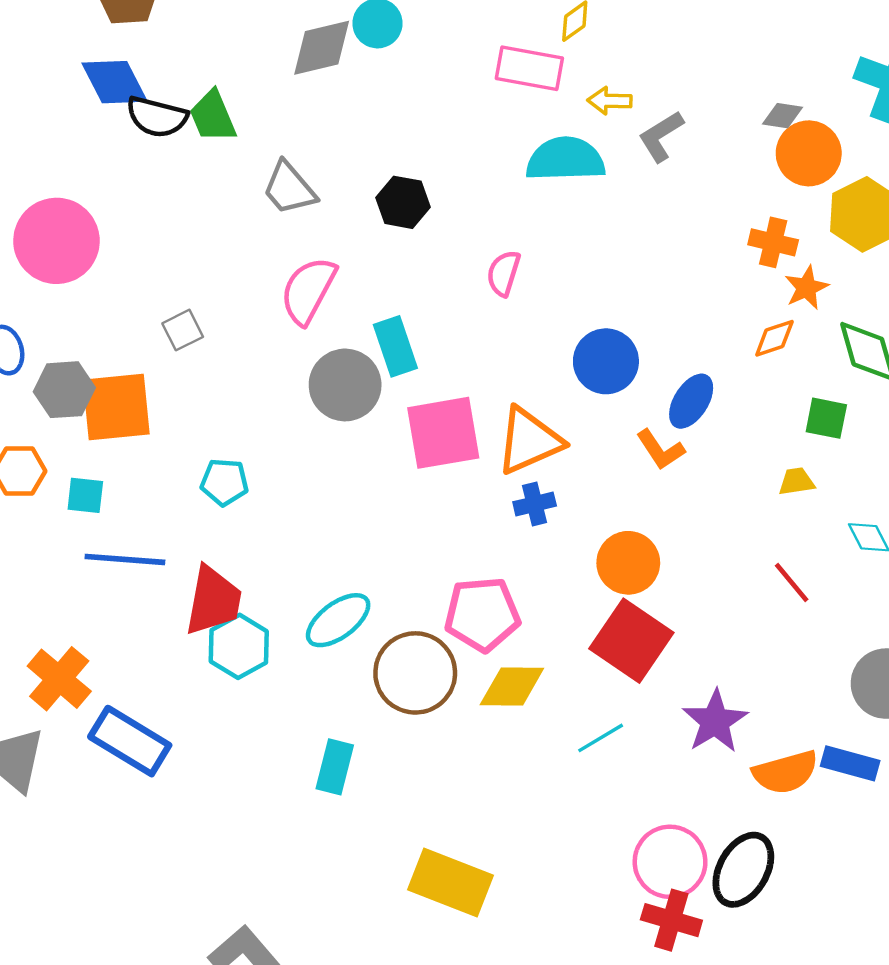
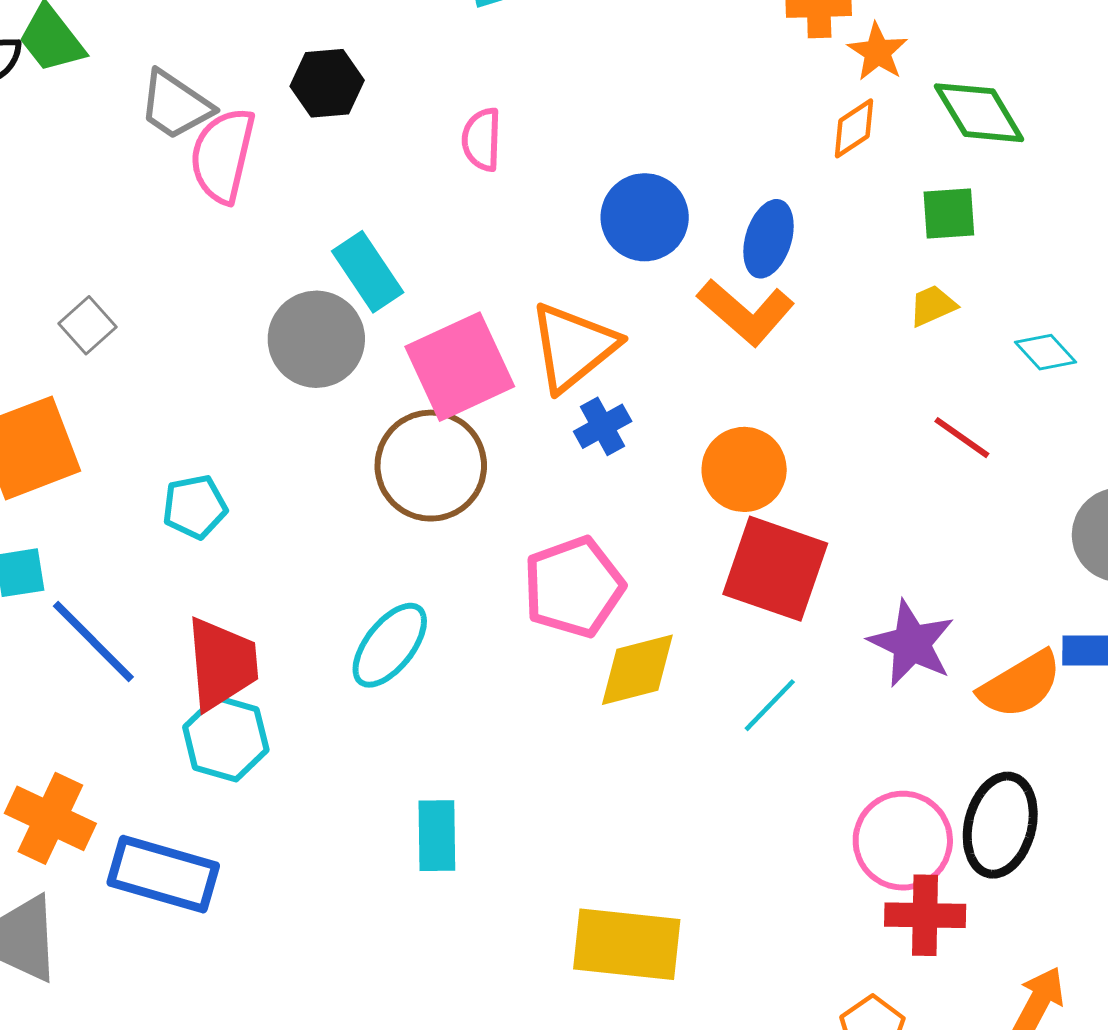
pink semicircle: (308, 290) -> (223, 155), moved
orange L-shape: (660, 450) -> (746, 312), size x1.4
blue line: (125, 559) -> (93, 641), turned 56
cyan hexagon: (239, 646) -> (226, 739), moved
brown circle: (415, 673) -> (431, 466), moved

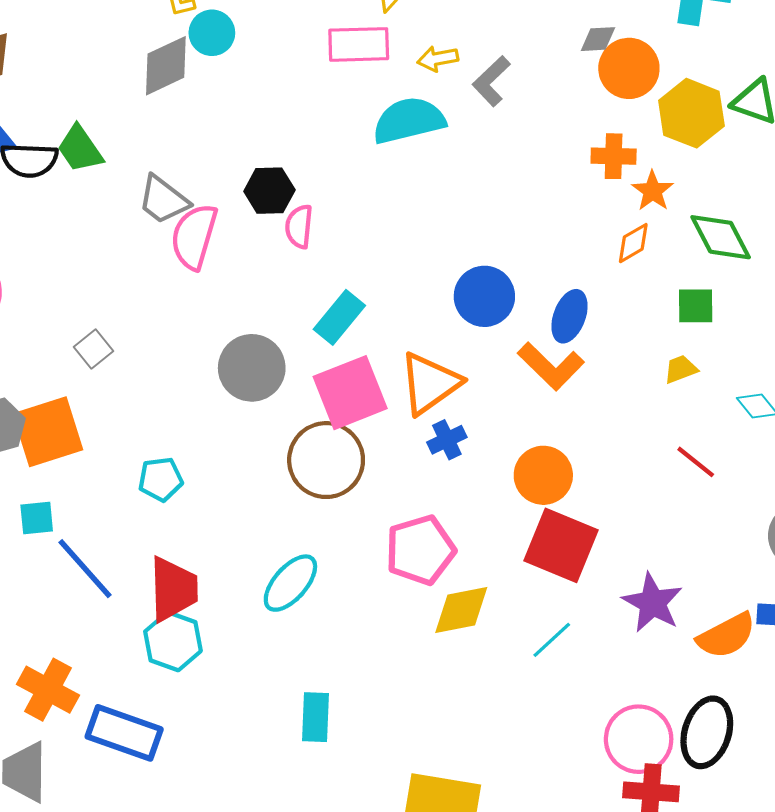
pink semicircle: (482, 139) -> (299, 227), moved
cyan rectangle: (368, 272) -> (339, 317), moved, turned 70

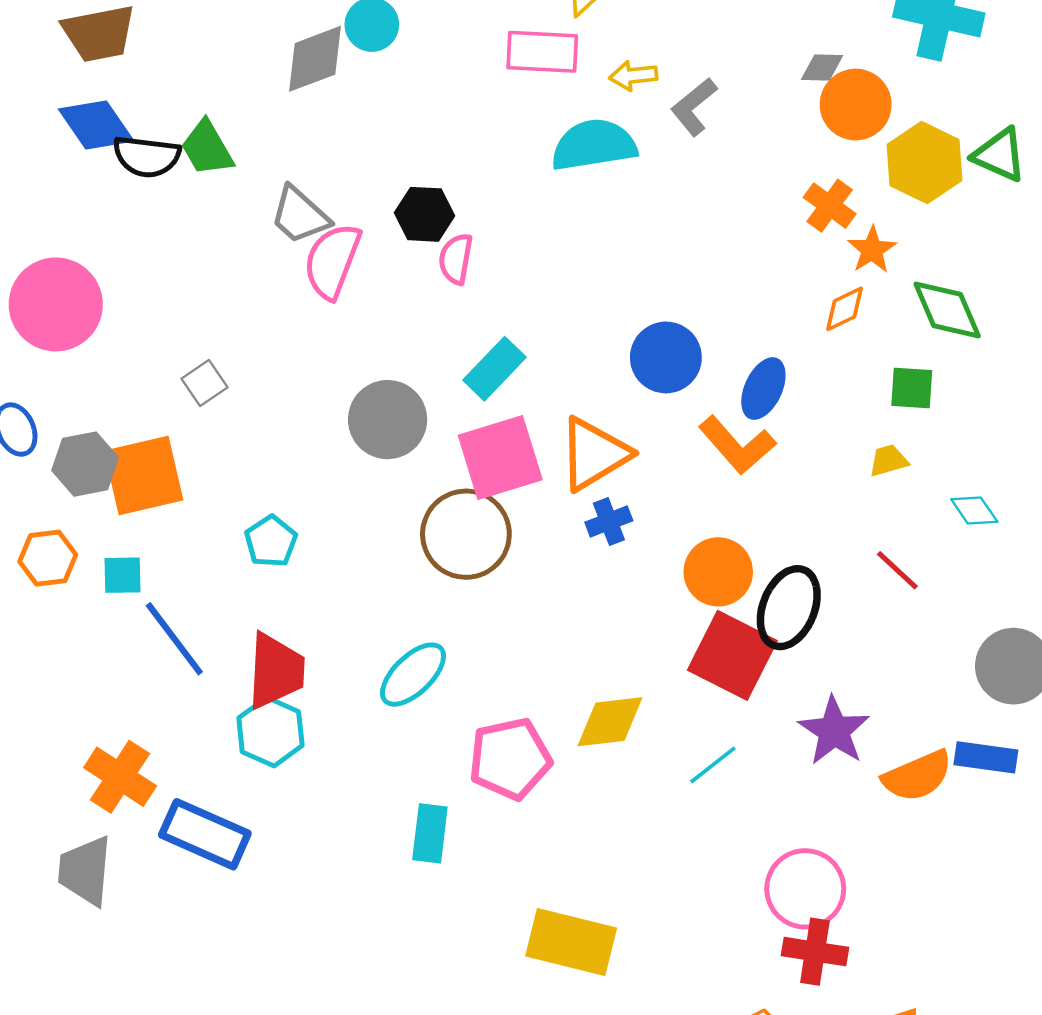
orange cross: (614, 156) -> (830, 206), turned 30
cyan pentagon: (161, 479) -> (271, 541), turned -30
pink pentagon: (420, 550) -> (510, 759), moved
black ellipse: (707, 732) -> (789, 608), moved

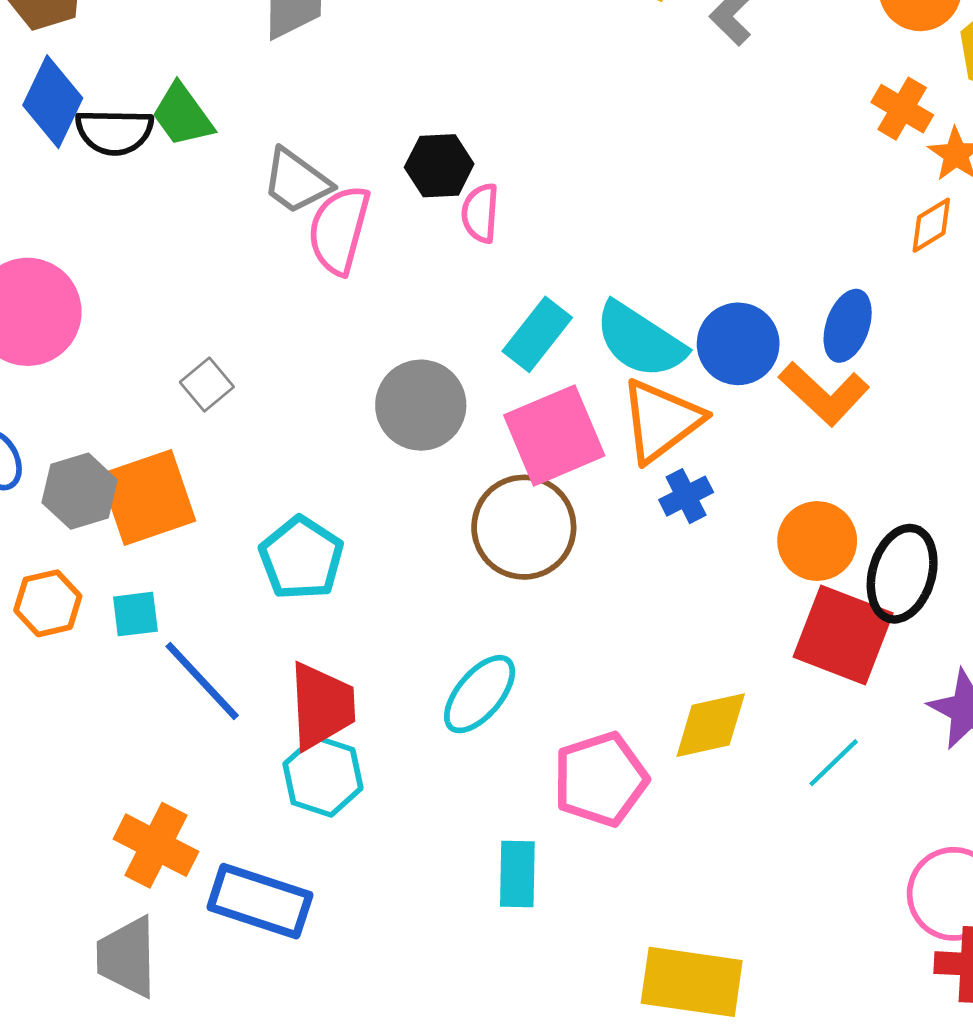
blue diamond: (96, 125) -> (53, 102), turned 66
cyan semicircle: (594, 145) -> (640, 340), moved, turned -132
blue circle: (666, 357) -> (738, 344), moved
cyan pentagon: (271, 541) -> (301, 558), size x1.4

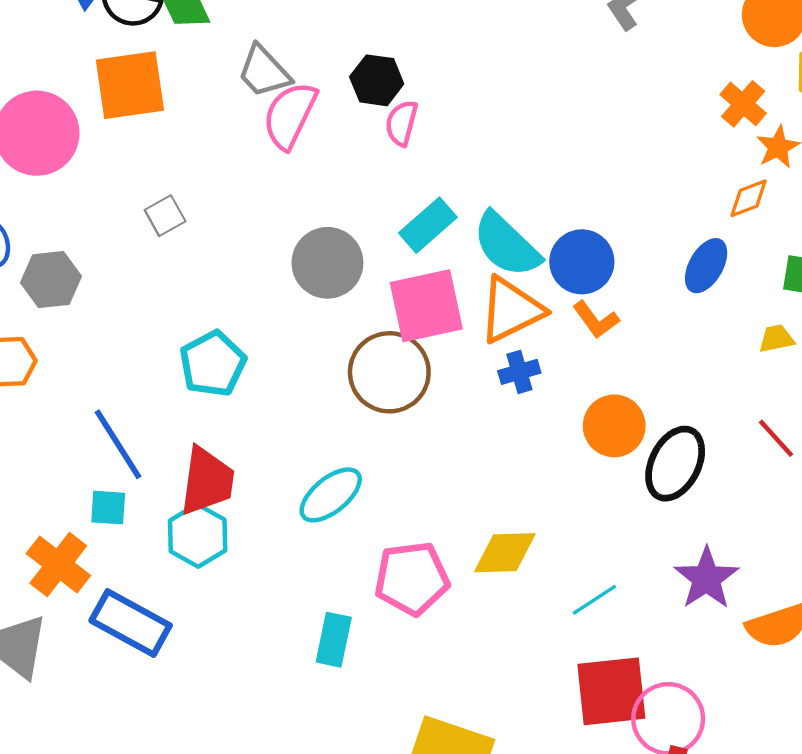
blue ellipse: (848, 326) -> (706, 266), moved
orange L-shape: (824, 394) -> (596, 320), moved, size x0.7
orange square: (148, 497) -> (130, 85), moved
cyan square: (135, 614) -> (108, 508), moved
red square: (843, 635) -> (611, 691), moved, turned -38

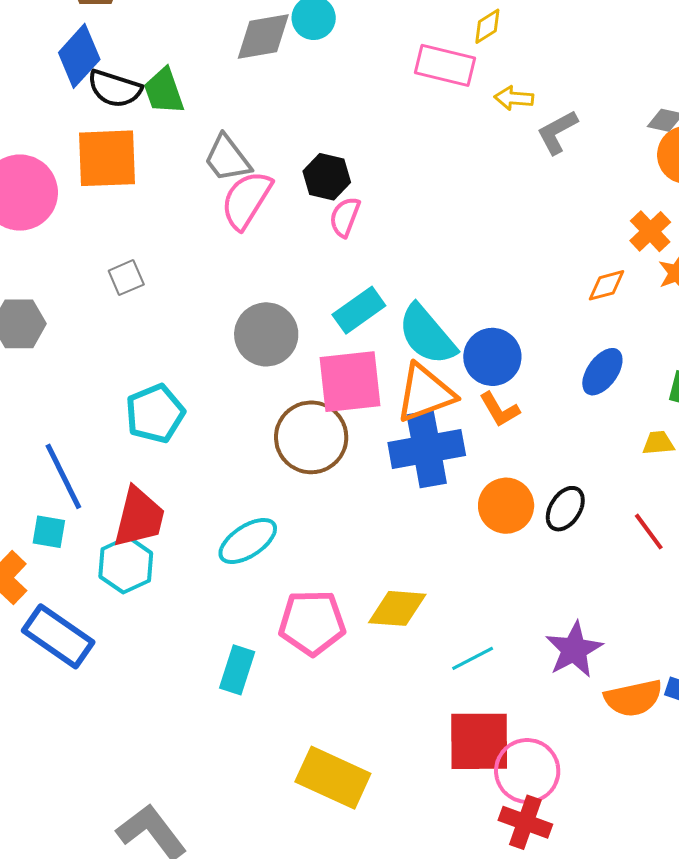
orange diamond: (749, 198) -> (607, 285), moved
blue cross: (519, 372) -> (427, 449), size x2.0
black ellipse: (675, 464) -> (565, 509), moved, size x0.7

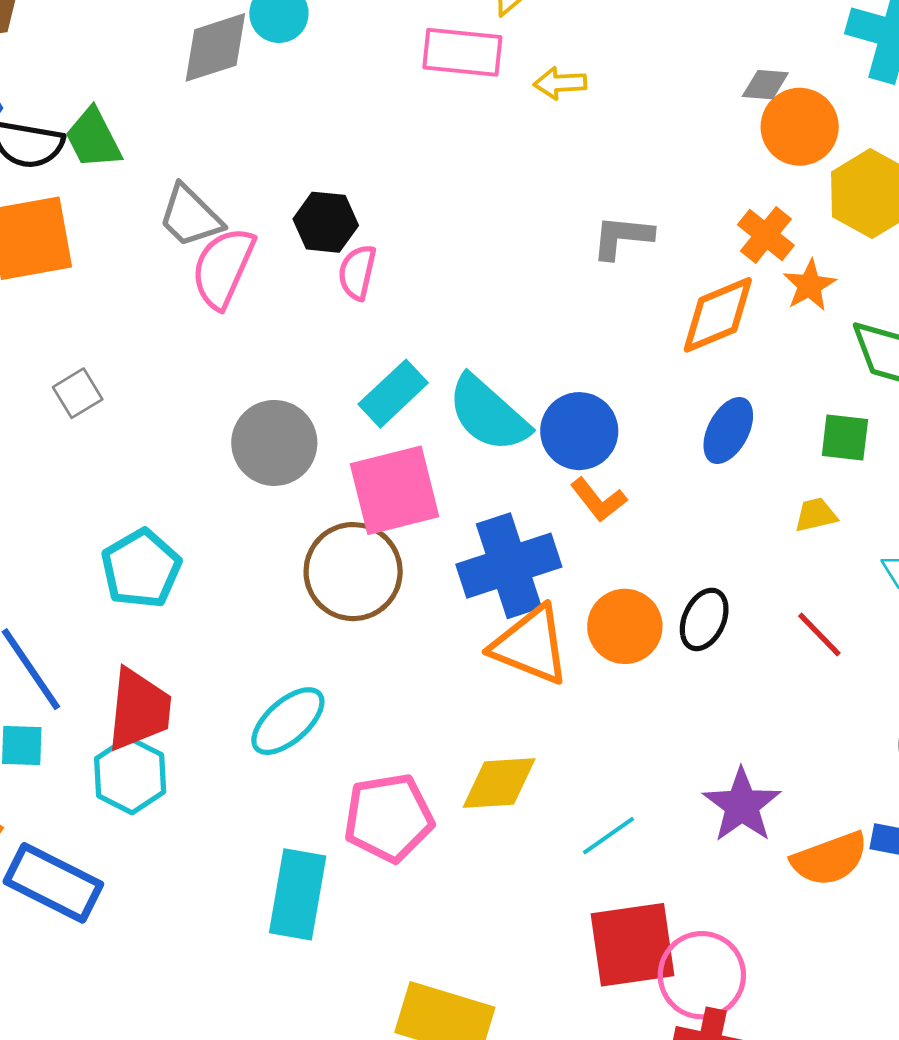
gray L-shape: (557, 132) -> (622, 237), moved, turned 42
orange diamond: (607, 285) -> (718, 315), size x1.6
orange triangle: (425, 393) -> (531, 645), moved, turned 50
cyan rectangle: (237, 670) -> (298, 894), size x1.4

